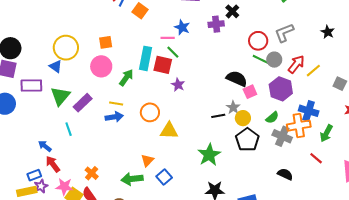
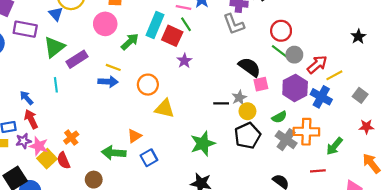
gray L-shape: (284, 33) -> (234, 24), moved, turned -100
blue cross: (309, 111) -> (321, 97), moved
red line: (316, 158) -> (318, 171), turned -56
purple star: (41, 186) -> (23, 141), moved

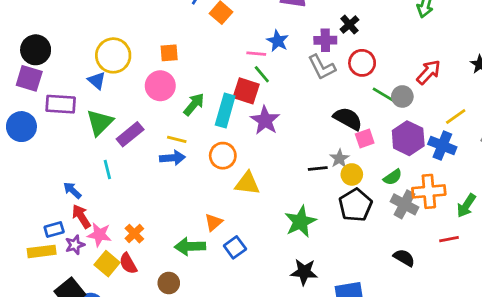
cyan rectangle: (155, 25) -> (225, 111), moved
red circle: (281, 31) -> (362, 63), moved
purple star: (184, 61) -> (265, 120), size x1.5
red arrow: (317, 65) -> (429, 72), moved
pink star: (39, 146) -> (99, 235), moved

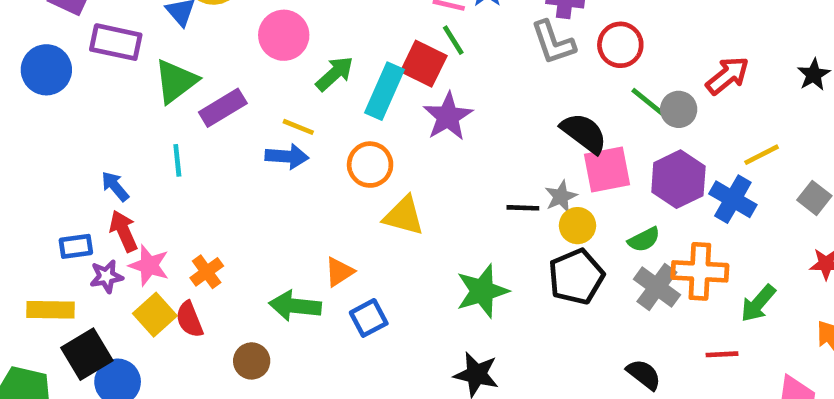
pink square: (365, 138) -> (607, 169), size x1.5
yellow rectangle: (42, 251) -> (51, 310), moved

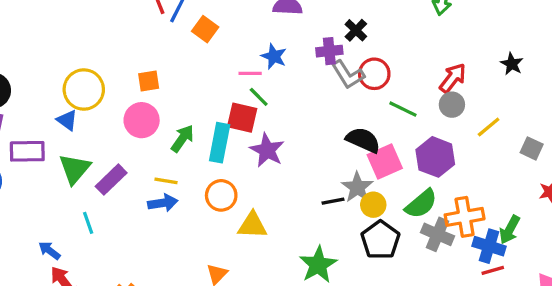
gray L-shape: (553, 42) -> (348, 75), moved
gray circle: (679, 109) -> (452, 105), moved
gray star: (561, 197) -> (357, 187), size x1.4
blue cross: (733, 199) -> (489, 246), moved
green semicircle: (644, 240) -> (421, 204), size x1.5

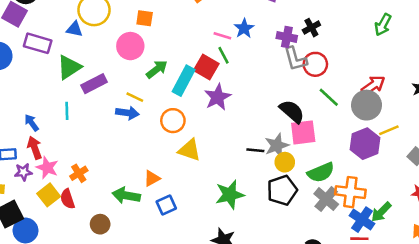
gray circle: (452, 105) -> (366, 105), size x1.5
blue triangle: (67, 120) -> (74, 29), turned -42
purple hexagon: (435, 157) -> (365, 144), moved

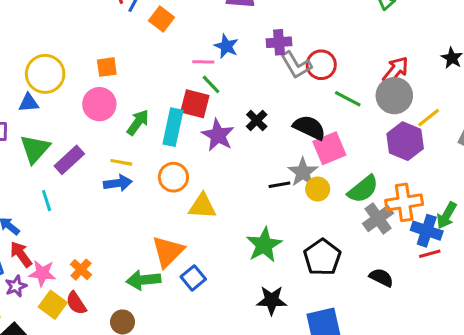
black cross: (311, 28) -> (257, 120), moved
orange triangle: (152, 178) -> (168, 252), size x1.6
black pentagon: (282, 190) -> (322, 257), moved
gray cross: (326, 199) -> (378, 218), turned 30

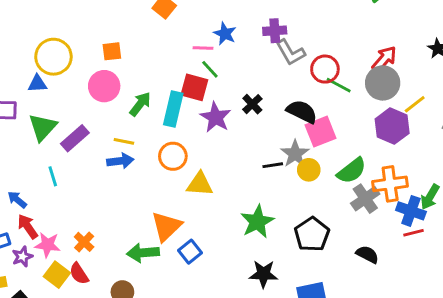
red circle: (321, 65) -> (325, 69), moved

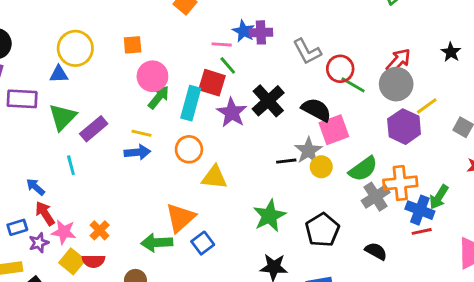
purple cross: (275, 31) -> (261, 32), moved
pink circle: (104, 86) -> (152, 76), moved
black cross: (252, 104) -> (268, 101), size x1.6
red semicircle: (79, 274) -> (94, 261), turned -60

